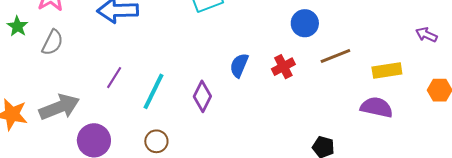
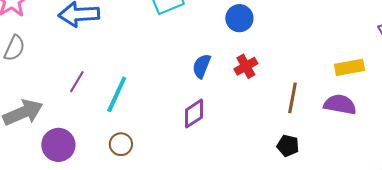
blue circle: (305, 23) -> (239, 18), moved
brown line: (335, 56) -> (292, 98), moved, turned -56
purple diamond: (202, 96) -> (194, 114), moved, turned 32

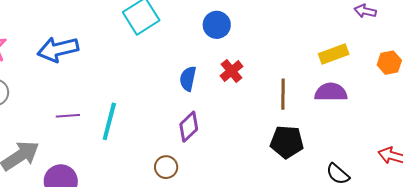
purple line: (77, 82) -> (68, 116), turned 65
brown circle: (121, 144) -> (166, 167), moved
black pentagon: (288, 146) -> (287, 142), size x1.5

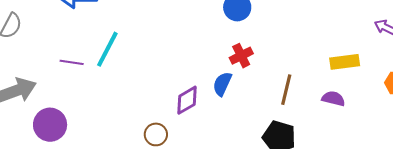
blue semicircle: (188, 79) -> (222, 84), moved
purple semicircle: (331, 92) -> (333, 99), size x0.7
cyan line: (109, 121) -> (107, 49), moved

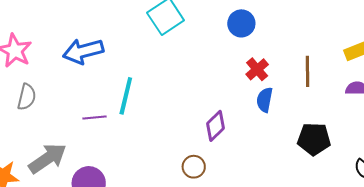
blue semicircle: (222, 84) -> (265, 100), moved
brown line: (286, 90) -> (307, 71), moved

